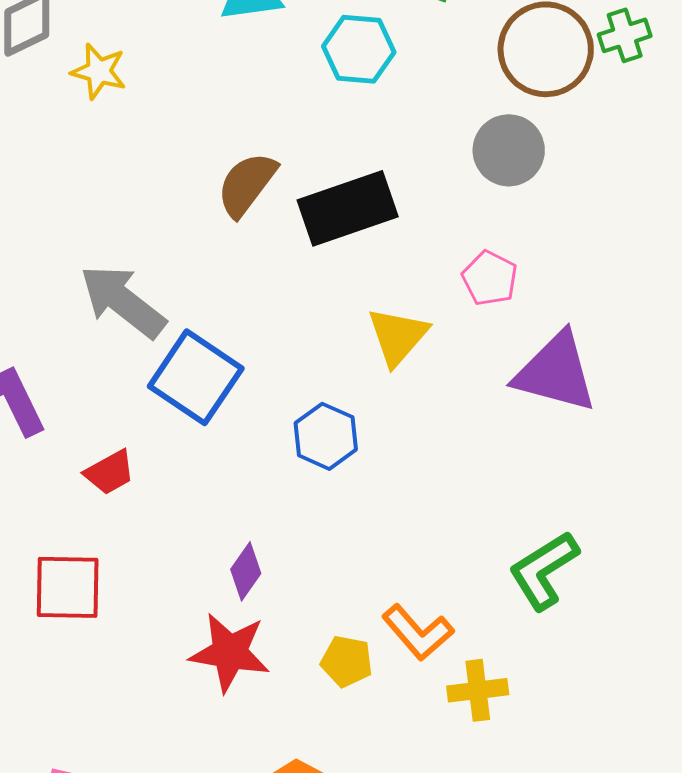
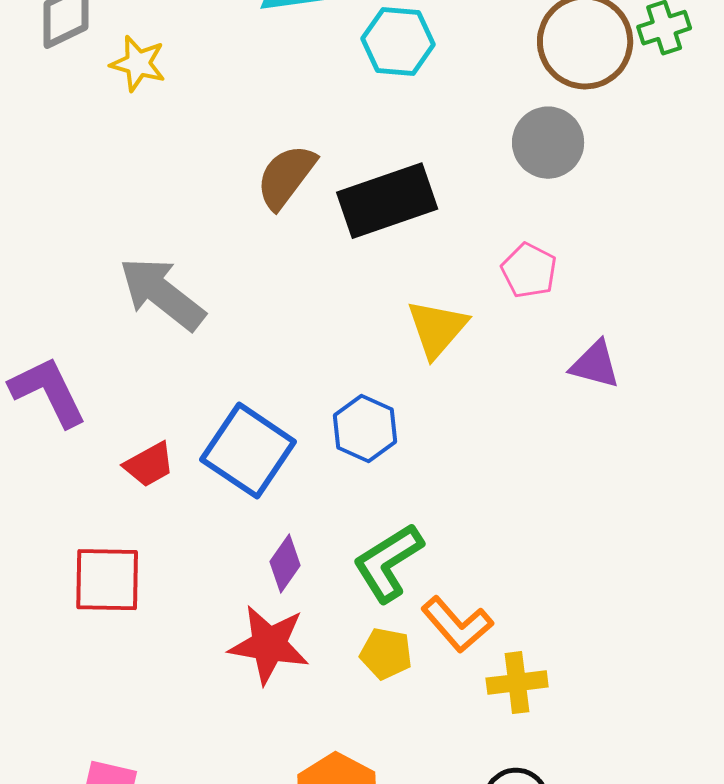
purple triangle: (556, 372) -> (595, 365), size x0.6
blue square: (196, 377) -> (248, 451), moved
green L-shape: (544, 570) -> (388, 563), moved

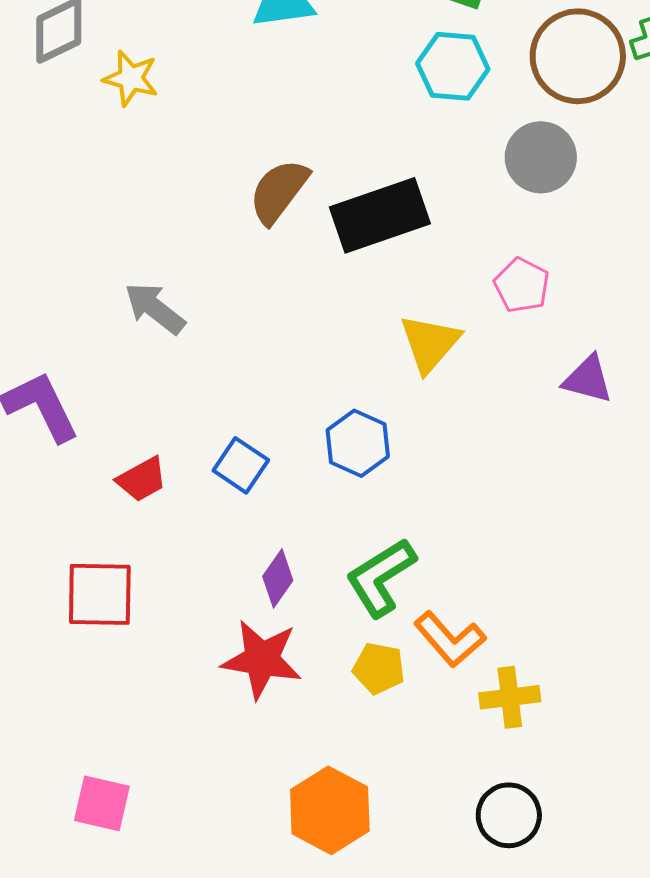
cyan hexagon: (398, 42) -> (453, 66), moved
gray arrow: (162, 294) -> (155, 308), size x0.7
blue square: (248, 451) -> (241, 465), size x0.6

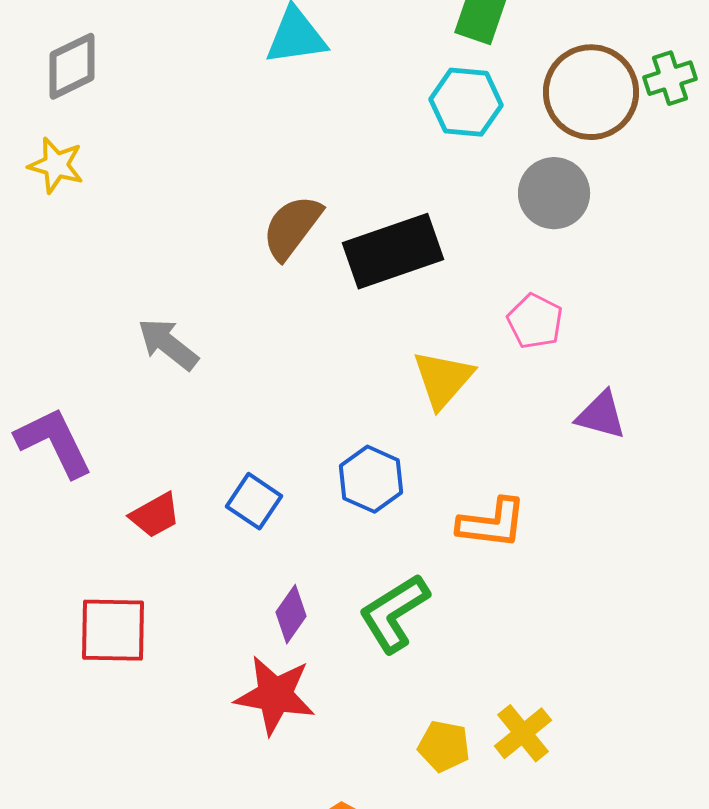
yellow star: (131, 78) -> (56, 165), moved
orange L-shape: (450, 639) -> (492, 523), moved, turned -42
yellow pentagon: (379, 668) -> (444, 746), moved
yellow cross: (510, 697) -> (523, 733), turned -32

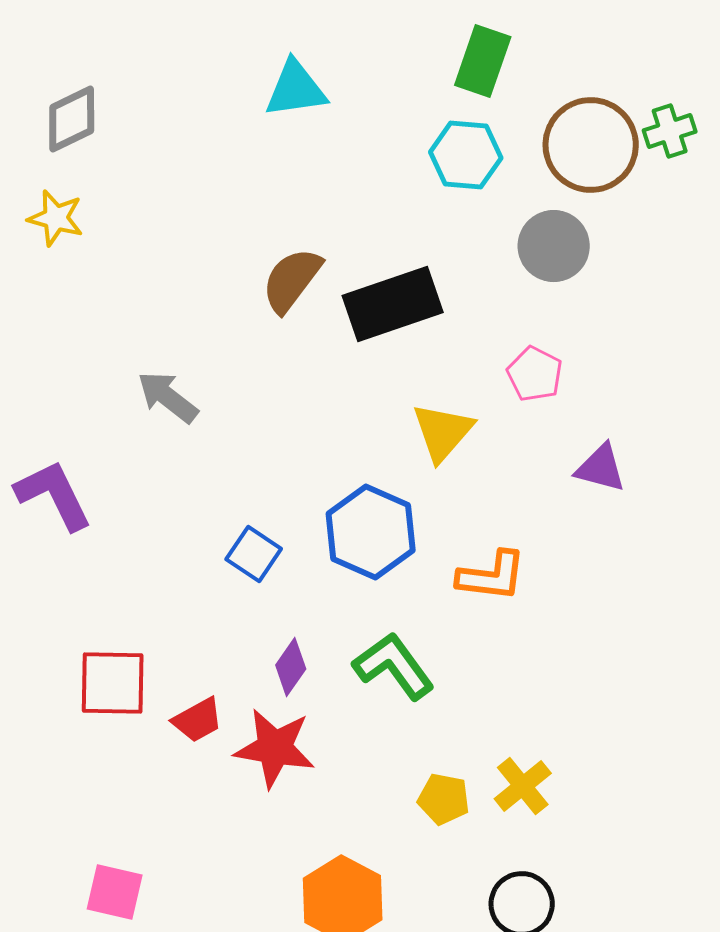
blue hexagon: (371, 479) -> (371, 532), size x1.4
red trapezoid: (155, 515) -> (198, 720), moved
green L-shape: (394, 613) -> (394, 666), turned 86

